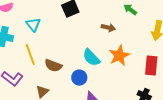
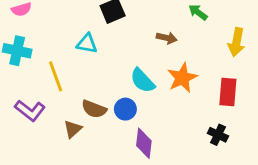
cyan triangle: (33, 25) -> (87, 44), moved, turned -42
brown semicircle: (53, 66) -> (94, 109), moved

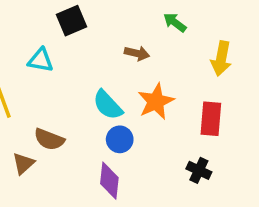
blue circle: (125, 109) -> (120, 139), moved

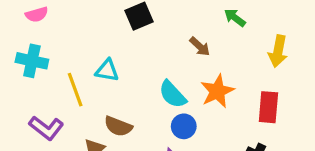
brown arrow: (137, 53) -> (200, 46), turned 30
cyan triangle: (41, 60) -> (107, 70), moved

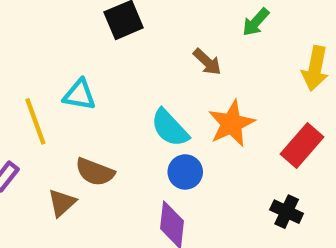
green arrow: (235, 18) -> (256, 22), turned -85
red rectangle: (268, 107) -> (302, 146), turned 36

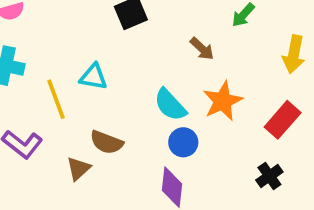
black cross: (287, 212) -> (269, 176), turned 30

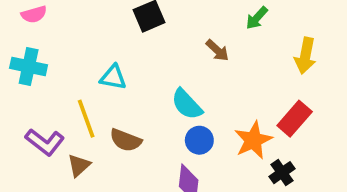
yellow line: (56, 99) -> (86, 119), moved
orange star: (223, 101) -> (253, 140), moved
brown triangle: (78, 169) -> (79, 165), moved

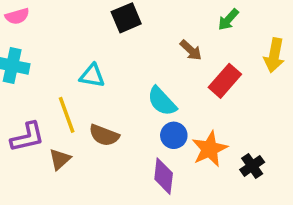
red rectangle: (295, 119) -> (225, 81), moved
orange star: (253, 140) -> (210, 149), moved
purple L-shape: (45, 142) -> (27, 137), turned -51

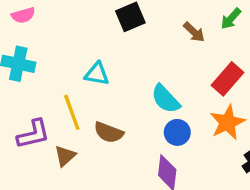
brown arrow: (191, 50) -> (194, 32), moved
orange star: (210, 149) -> (227, 122), moved

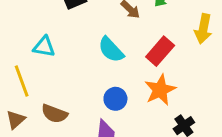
cyan semicircle: (166, 99) -> (111, 50), moved
brown semicircle: (109, 132) -> (54, 114), moved

